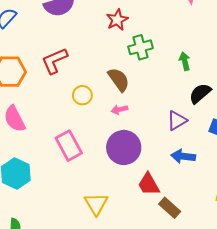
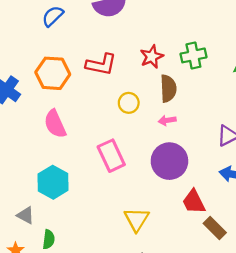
red star: (117, 20) -> (152, 57), moved
red L-shape: (54, 61) -> (101, 64), turned -148
brown semicircle: (119, 80) -> (168, 89), turned 30

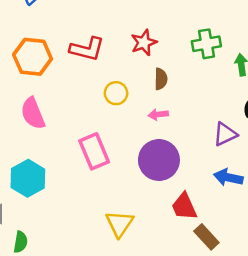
green cross: (193, 55) -> (206, 44), moved
brown semicircle: (168, 89) -> (161, 79), size x0.7

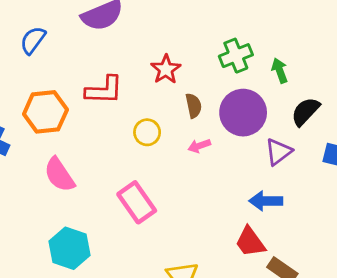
purple circle: (159, 160) -> (243, 113), moved
blue arrow: (228, 177) -> (266, 201), moved

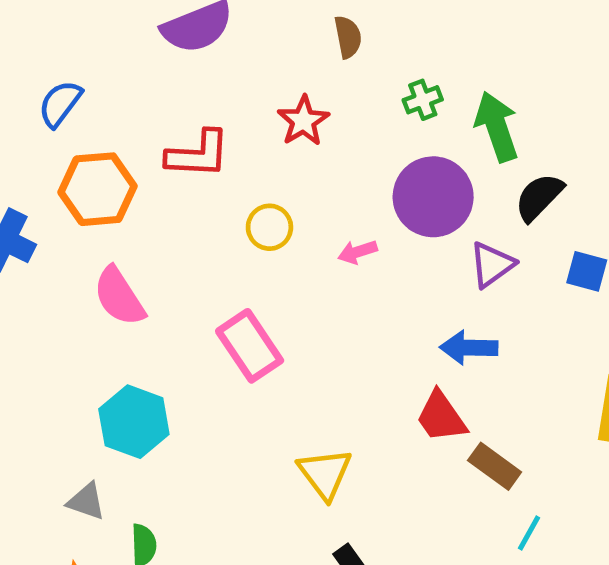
blue semicircle: (33, 40) -> (60, 104), moved
green cross: (236, 56) -> (423, 100), size x0.7
green arrow: (280, 71) -> (497, 127), size x1.6
brown semicircle: (194, 106) -> (348, 37), moved

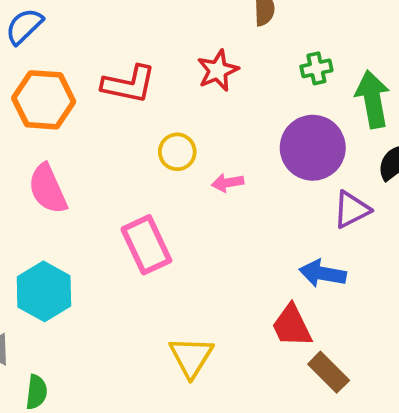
pink arrow: (358, 252) -> (228, 183), moved

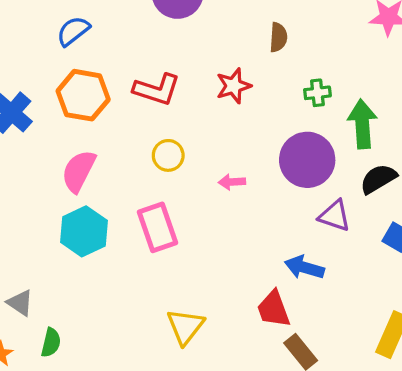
yellow circle: (177, 152) -> (168, 155), moved
pink semicircle: (48, 189) -> (79, 171), turned 45
purple triangle: (352, 210) -> (335, 216), turned 40
cyan hexagon: (44, 291) -> (84, 231), moved

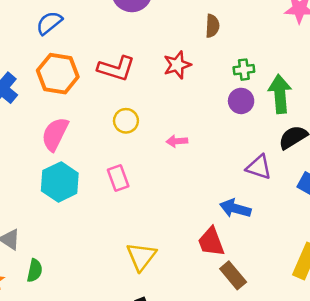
purple circle: (307, 160) -> (241, 101), moved, size x0.6
pink rectangle: (157, 227) -> (118, 178), size x0.7

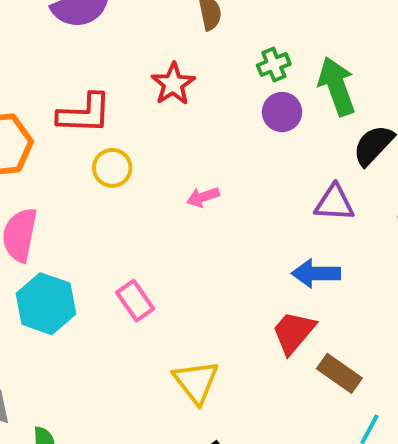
yellow circle: (126, 121) -> (112, 168), moved
pink rectangle: (118, 178) -> (135, 301), moved
red trapezoid: (211, 242) -> (294, 332), turned 76

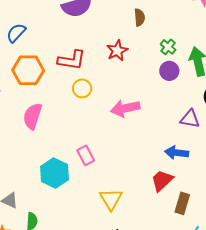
green cross: (274, 65) -> (168, 47), turned -35
pink arrow: (203, 197) -> (125, 108), size x1.8
cyan hexagon: (46, 304) -> (54, 173), moved
brown rectangle: (339, 373) -> (182, 203), turned 65

